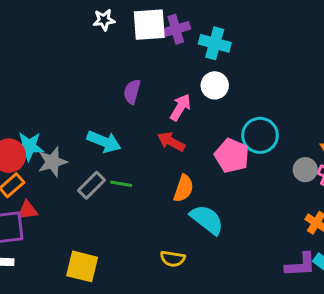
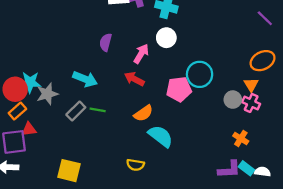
pink pentagon: (232, 156) -> (179, 89), turned -30
orange semicircle: (184, 188) -> (143, 113), turned 36

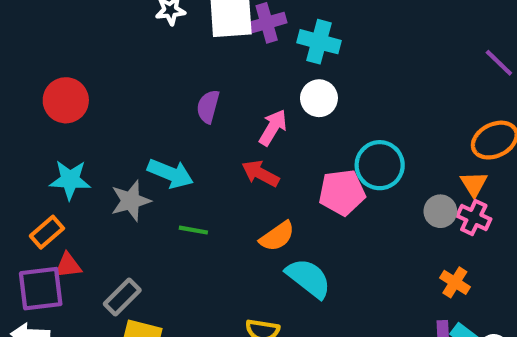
red circle: (15, 89) -> (66, 100), moved
gray star: (47, 94) -> (131, 201), moved
gray rectangle: (76, 111) -> (122, 297), moved

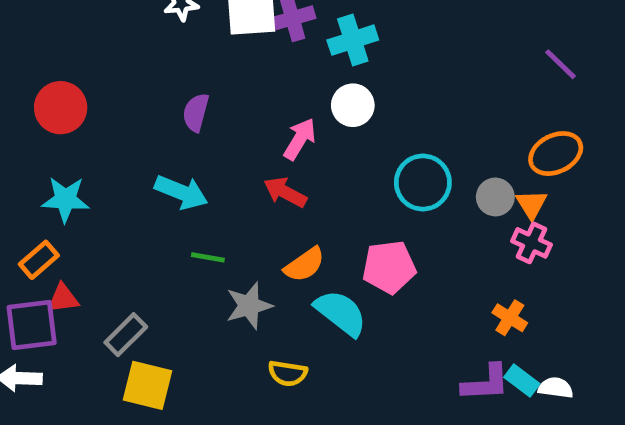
cyan cross: (319, 42) -> (353, 40), turned -33
purple semicircle: (208, 107) -> (196, 112), moved
pink pentagon: (342, 192) -> (389, 267), moved
gray star: (131, 201) -> (249, 306), moved
gray circle: (440, 211) -> (495, 197), moved

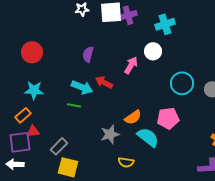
cyan cross: (353, 40) -> (165, 24), moved
red arrow: (285, 192) -> (104, 82), moved
green line: (208, 257) -> (74, 105), moved

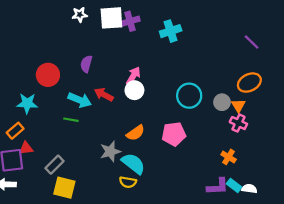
white circle: (153, 51) -> (134, 90), moved
red circle: (32, 52) -> (48, 75), moved
cyan semicircle: (148, 137) -> (133, 164), moved

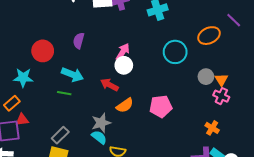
orange ellipse: (249, 83) -> (209, 36), moved
red arrow: (104, 95) -> (109, 85), moved
cyan circle: (189, 96) -> (175, 52), moved
cyan semicircle: (133, 164) -> (99, 137), moved, size x0.7
gray rectangle: (55, 165) -> (60, 135), moved

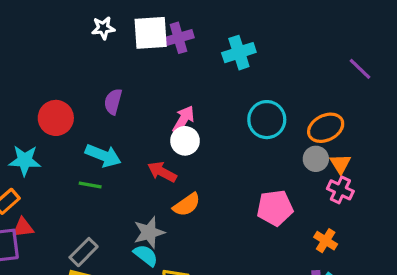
orange ellipse: (209, 36) -> (326, 128), moved
pink pentagon: (161, 106) -> (275, 208), moved

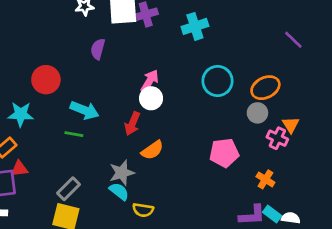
purple semicircle: (113, 102) -> (98, 49), moved
orange triangle: (340, 164) -> (291, 125), moved
red arrow: (162, 172) -> (132, 124), turned -95

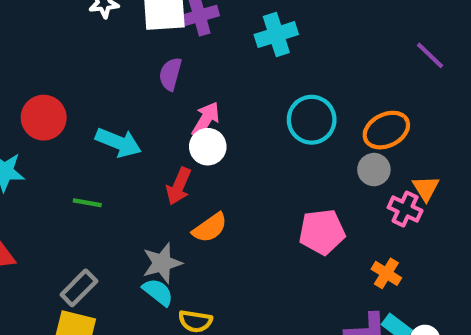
purple semicircle: (98, 49) -> (170, 74), moved
cyan arrow: (85, 110) -> (118, 143), moved

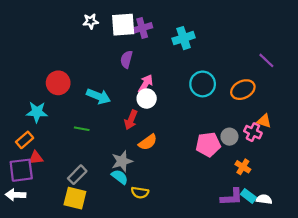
purple line: (430, 55) -> (266, 60), moved
gray circle: (374, 170) -> (229, 137), moved
orange triangle: (426, 188) -> (264, 121), turned -40

